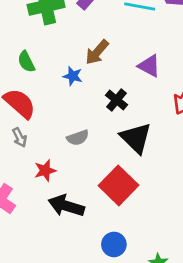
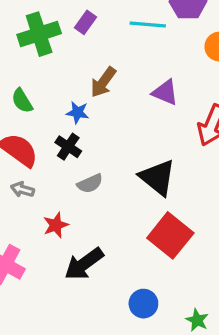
black cross: (117, 100) -> (68, 147), moved
gray arrow: (20, 137) -> (22, 189), turned 138
red square: (119, 185) -> (170, 235), moved
black arrow: (66, 206) -> (84, 264), turned -48

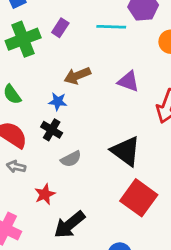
brown arrow: (103, 82) -> (77, 76), turned 35

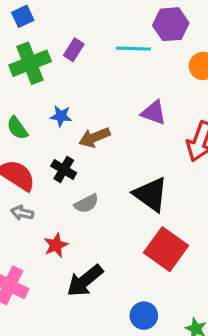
brown arrow: (77, 76) -> (94, 137), moved
blue star: (58, 102) -> (61, 116), moved

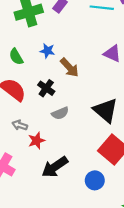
brown arrow: (94, 137) -> (69, 68), turned -115
gray arrow: (22, 213) -> (20, 125), moved
blue circle: (144, 316) -> (95, 180), moved

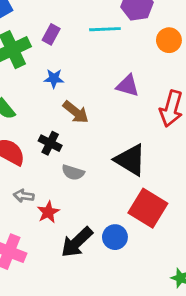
blue star: (47, 51) -> (54, 78), moved
gray semicircle: (60, 113) -> (73, 172), turned 49
blue circle: (95, 180) -> (115, 237), moved

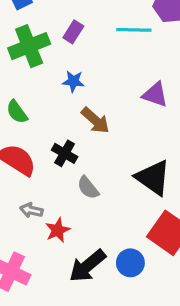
gray semicircle: (73, 172) -> (88, 188), turned 30

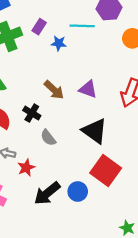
blue star: (73, 81) -> (59, 43), moved
purple triangle: (155, 95) -> (88, 89), moved

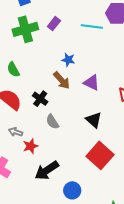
blue star: (59, 43) -> (68, 60), moved
black triangle: (95, 131) -> (94, 120), size x0.7
blue circle: (78, 191) -> (72, 190), moved

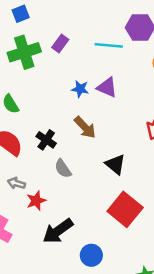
brown arrow: (62, 80) -> (85, 127), moved
purple triangle: (92, 83) -> (107, 87), moved

